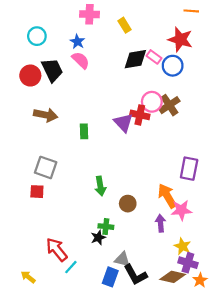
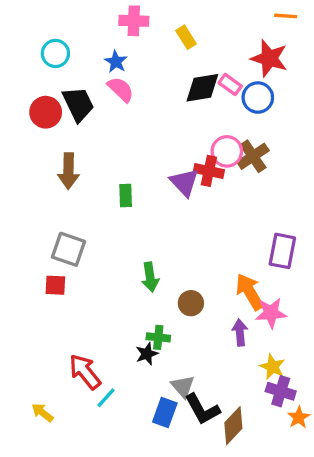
brown arrow: (46, 115) -> (69, 171), turned 80
gray triangle: (122, 259) -> (183, 386), turned 35
brown diamond: (173, 277) -> (233, 426), moved, turned -60

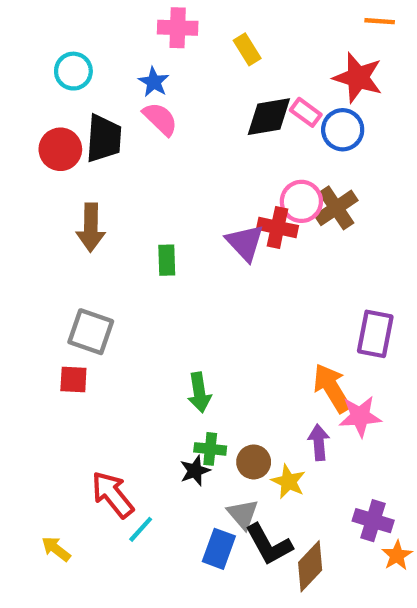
black trapezoid: (78, 104) -> (104, 138), turned 30
green arrow: (150, 277) -> (199, 392), moved
brown circle: (191, 303) -> (254, 462), moved
yellow star: (273, 367) -> (288, 482), moved

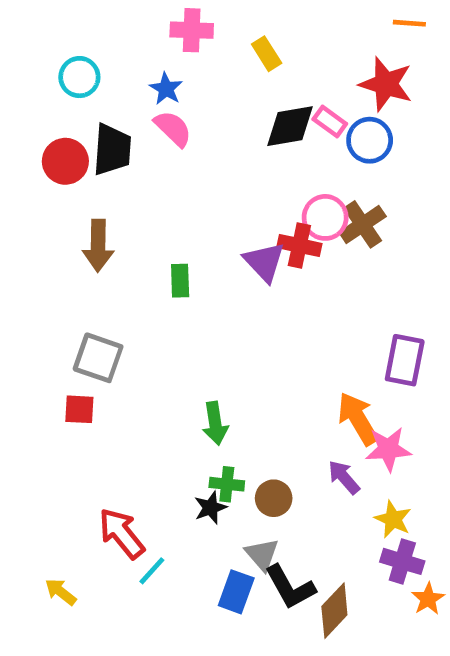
purple arrow: (319, 442) -> (344, 477), turned -36
yellow star: (288, 482) -> (393, 519), moved

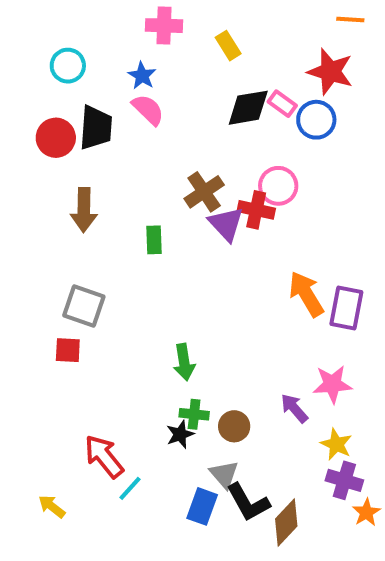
brown cross: (363, 224) -> (204, 192), moved
orange arrow: (358, 419) -> (306, 294), moved

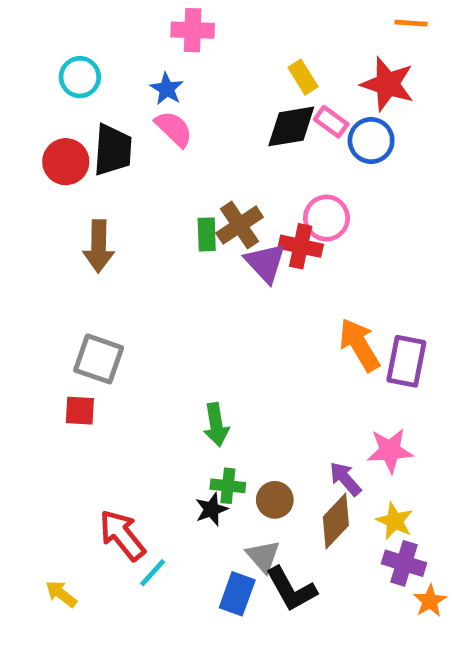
yellow rectangle: (228, 46) -> (303, 77), moved
green rectangle: (154, 240) -> (207, 234), moved
brown diamond: (286, 522) -> (336, 521), moved

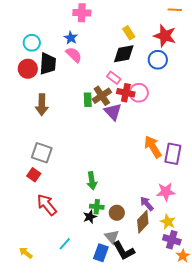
cyan circle: (80, 77) -> (32, 43), moved
pink rectangle: (331, 122) -> (114, 78), moved
red cross: (301, 246) -> (126, 93), moved
red square: (80, 411) -> (34, 175), turned 32
red arrow: (122, 535) -> (47, 205), moved

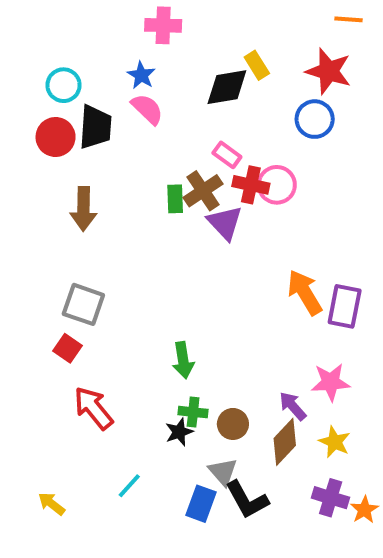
black diamond: (124, 54) -> (227, 87), moved
purple cross: (172, 240) -> (331, 498), moved

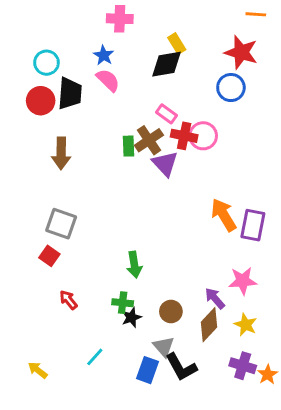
yellow rectangle: (257, 65) -> (177, 44), moved
red arrow: (93, 408) -> (68, 300), size x0.6
green cross: (193, 412) -> (123, 303), moved

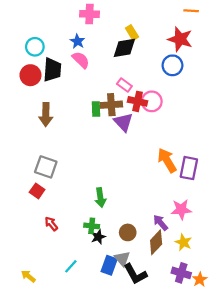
brown cross: (149, 140) -> (111, 105), turned 30
blue rectangle: (147, 370) -> (109, 265), moved

